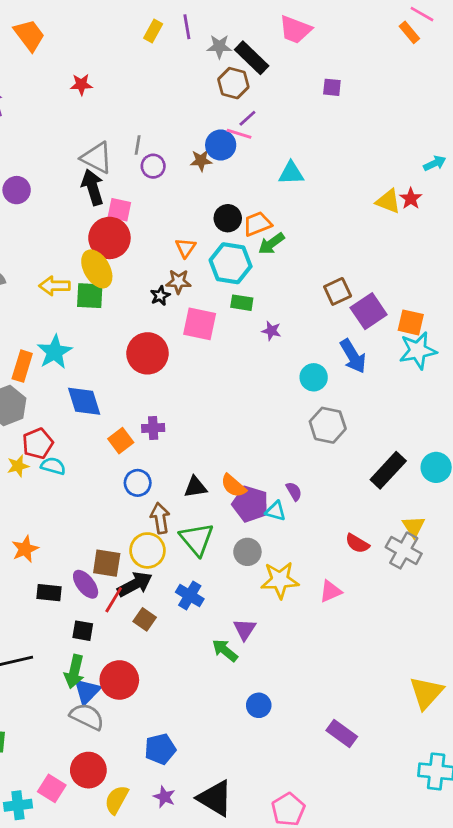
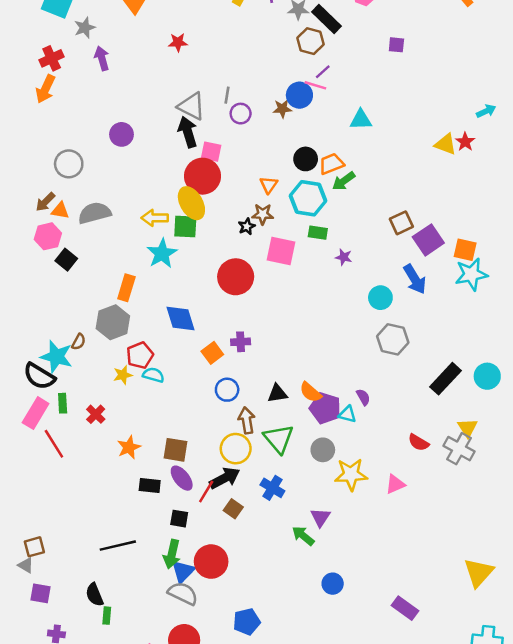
cyan star: (55, 352) -> (162, 253), moved
brown square: (107, 563) -> (175, 450), moved

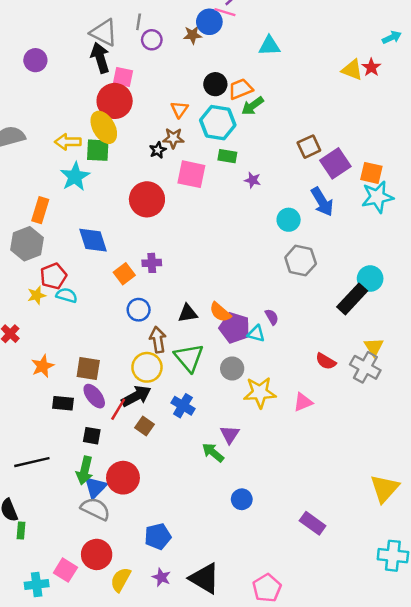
cyan circle: (487, 376) -> (370, 279), moved

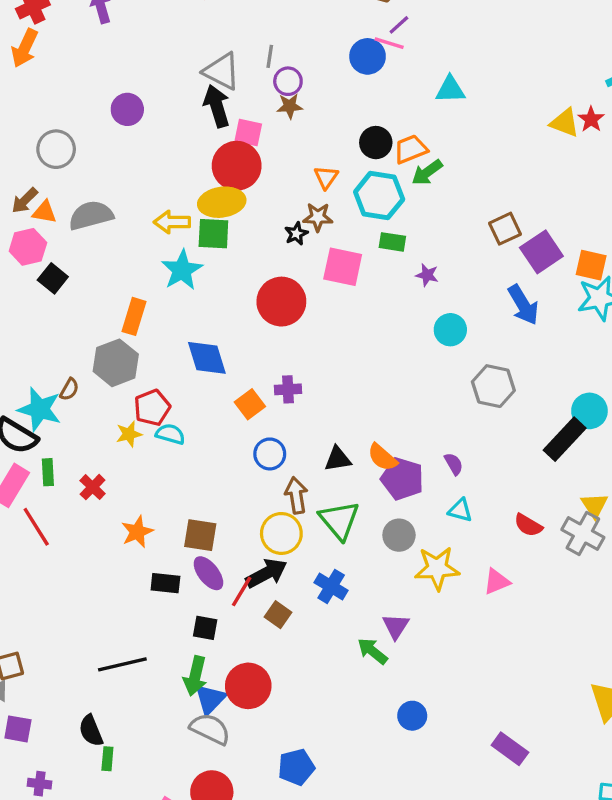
brown star: (193, 35) -> (290, 106), moved
yellow ellipse: (104, 127) -> (222, 202), turned -68
cyan circle: (289, 220) -> (450, 330), moved
cyan triangle: (256, 334) -> (460, 510), moved

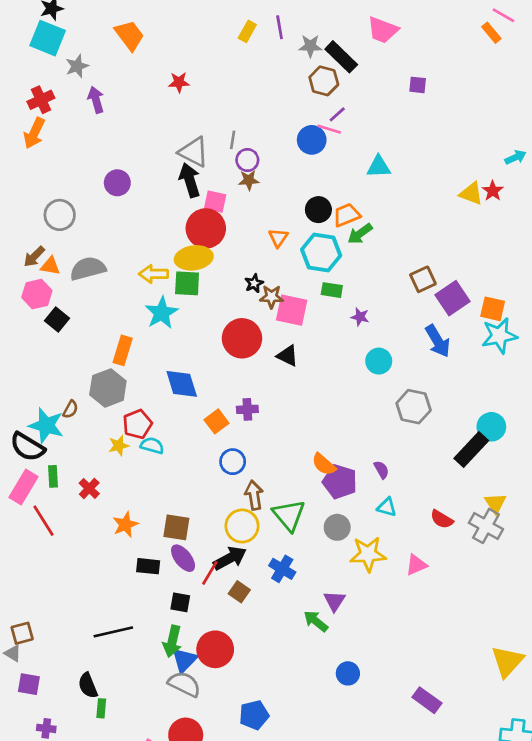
brown star: (318, 217) -> (271, 297), moved
black triangle: (338, 459) -> (288, 356), moved, turned 35

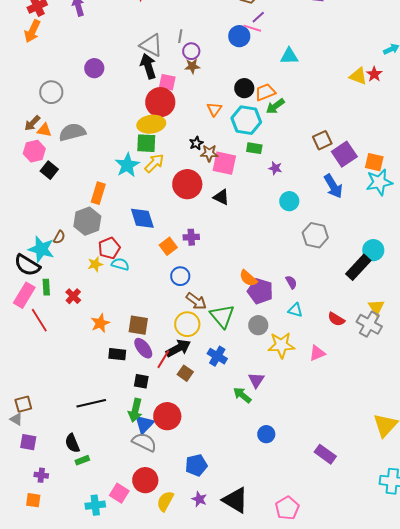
yellow arrow: (154, 274) -> (154, 163), moved, turned 135
brown arrow: (254, 495) -> (196, 301), turned 135
green rectangle: (101, 708) -> (82, 460), turned 64

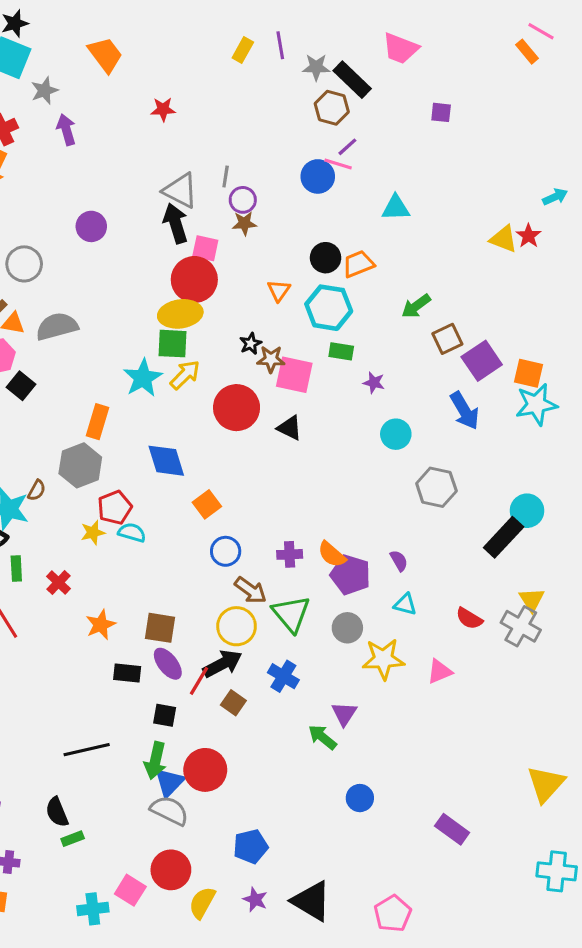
green arrow: (275, 106) -> (416, 306), moved
purple cross: (191, 237) -> (290, 554), moved

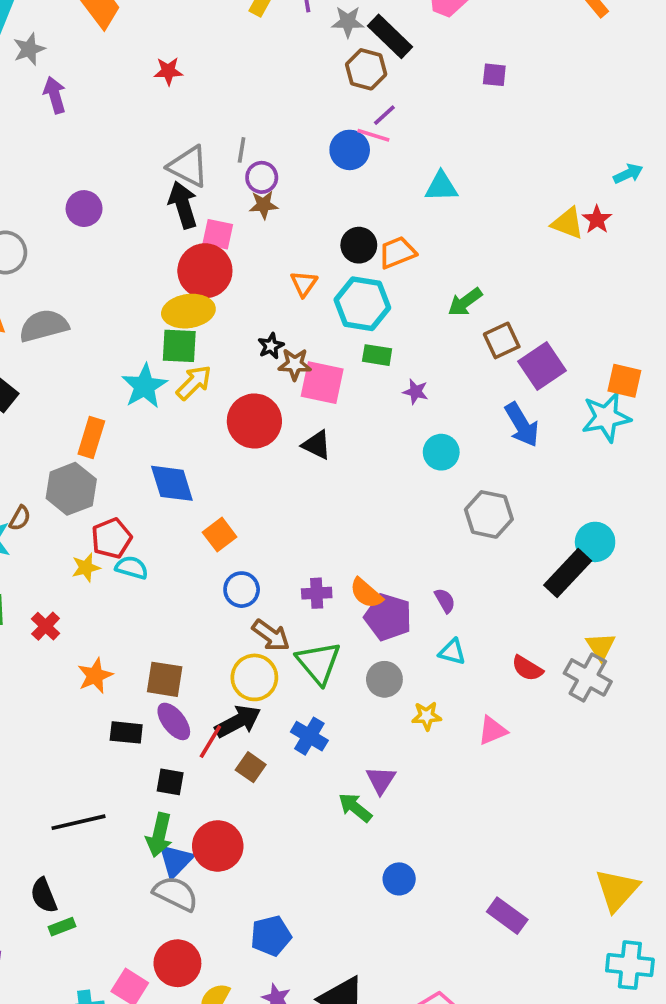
orange square: (529, 373) -> (624, 381), moved
yellow star: (383, 659) -> (427, 716), size x0.6
yellow triangle: (546, 784) -> (617, 890), moved

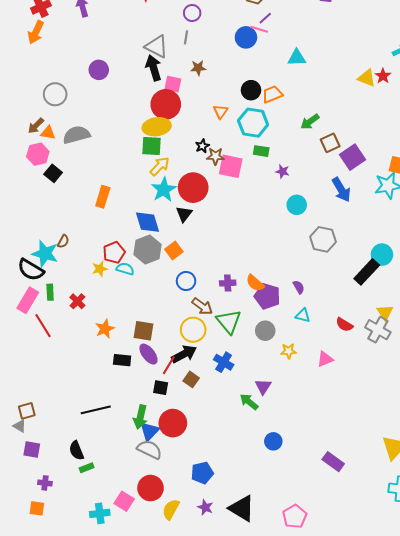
purple circle: (262, 177) -> (192, 13), moved
cyan star: (144, 386) -> (164, 190), moved
black triangle: (317, 445) -> (184, 214), moved, turned 42
gray hexagon: (71, 489) -> (147, 250), moved
black square: (170, 782) -> (161, 388), moved

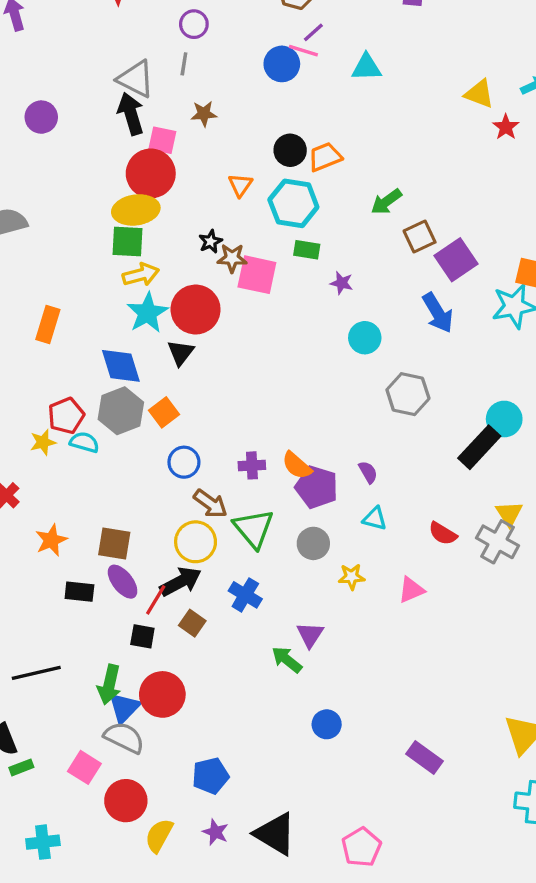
cyan triangle: (297, 58) -> (366, 67), moved
yellow triangle: (367, 78) -> (479, 94), moved
yellow arrow: (160, 166) -> (141, 275), turned 30
pink square: (124, 501) -> (84, 767), moved

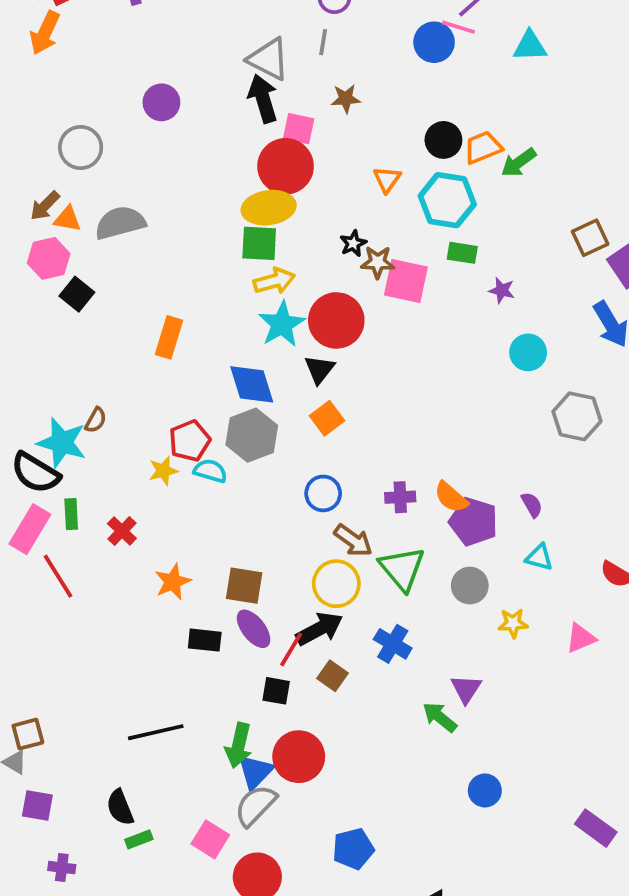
green arrow: (386, 202) -> (519, 163), moved
orange square: (164, 412) -> (327, 418), moved
gray semicircle: (124, 738) -> (255, 806), turned -72

